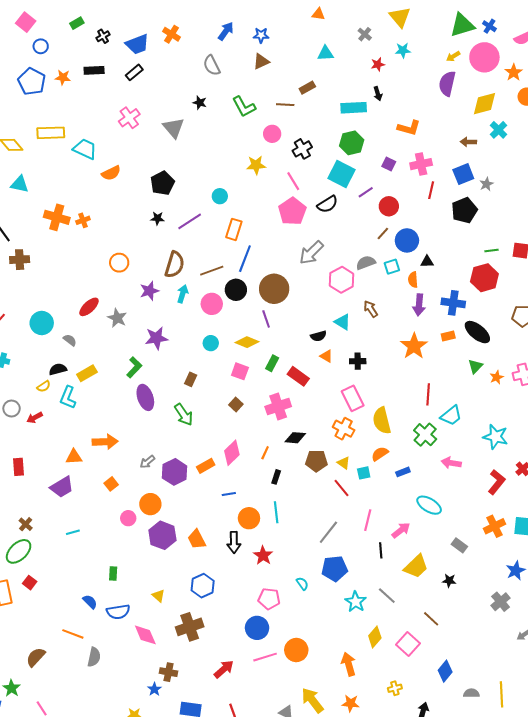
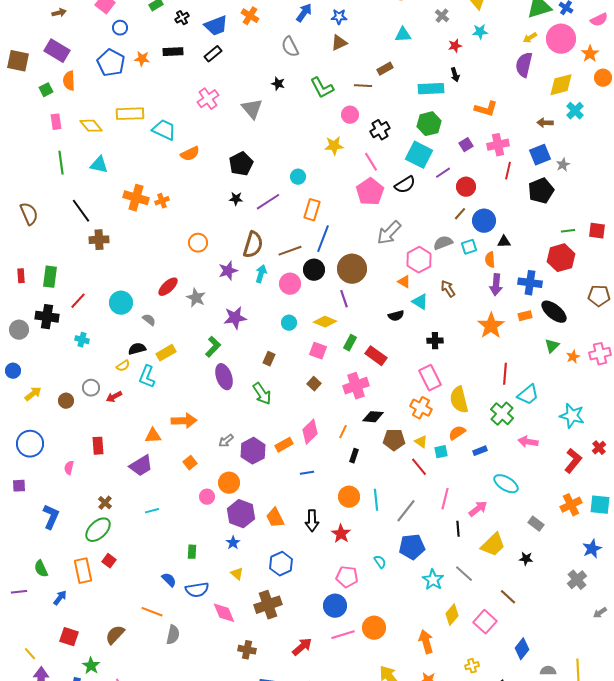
purple square: (389, 164) -> (466, 145), turned 32
orange triangle: (326, 356) -> (404, 282), moved
cyan line: (276, 512) -> (376, 500), moved
orange circle: (249, 518) -> (349, 497), moved
blue star: (154, 689) -> (233, 543), moved

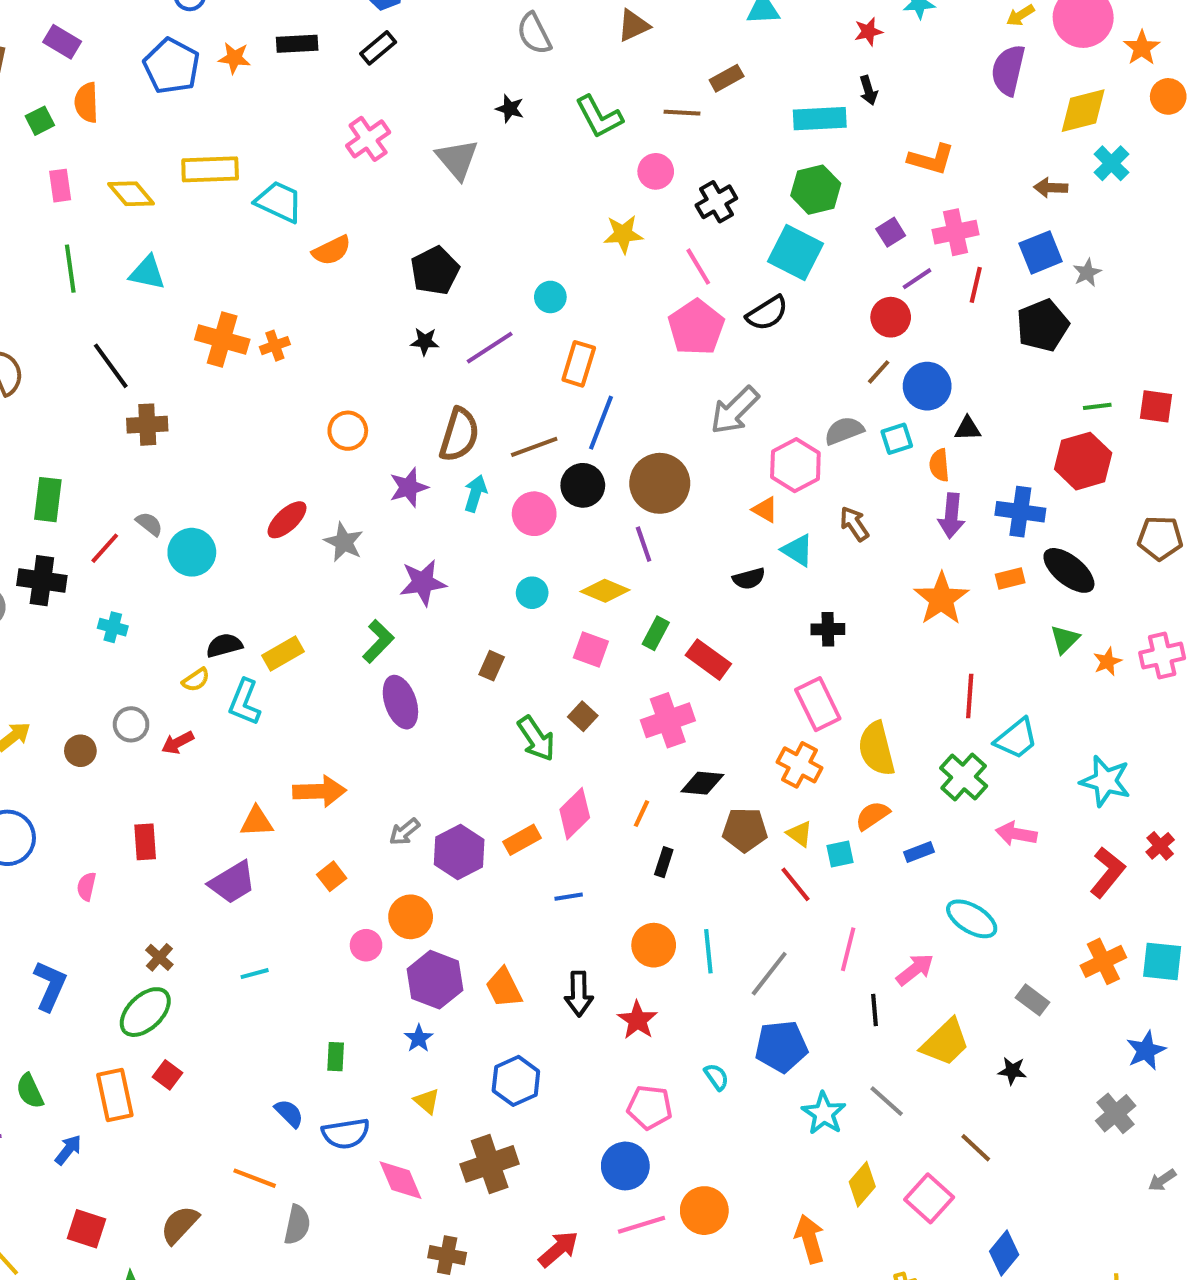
purple rectangle: (57, 51) -> (62, 42), size x0.7
purple line: (443, 173) -> (917, 279), moved
gray semicircle: (149, 320) -> (149, 524), moved
green arrow: (262, 394) -> (536, 739), moved

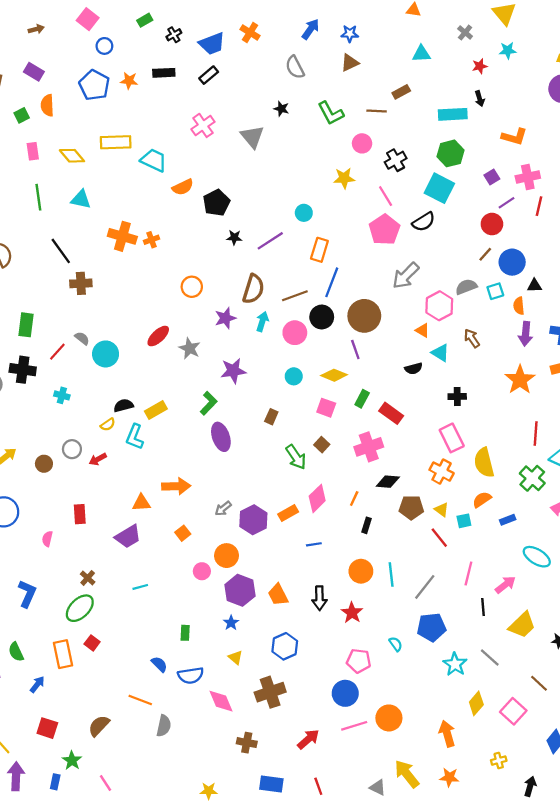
black pentagon: (435, 271) -> (216, 203), moved

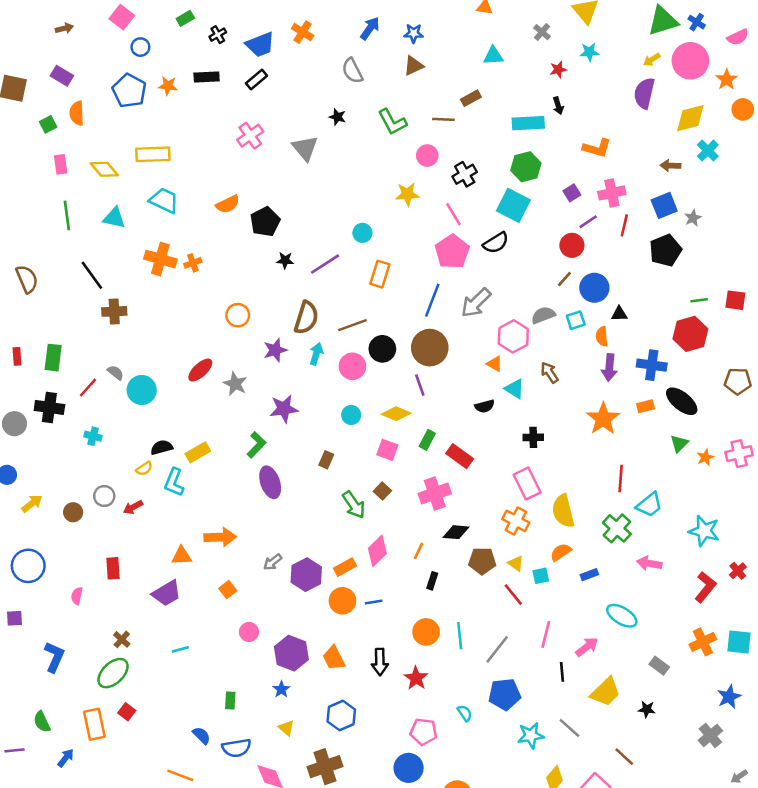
cyan trapezoid: (154, 160) -> (164, 200), moved
blue line: (332, 282) -> (432, 300), moved
orange circle: (227, 556) -> (342, 601), moved
cyan star: (455, 664) -> (531, 735), turned 30

